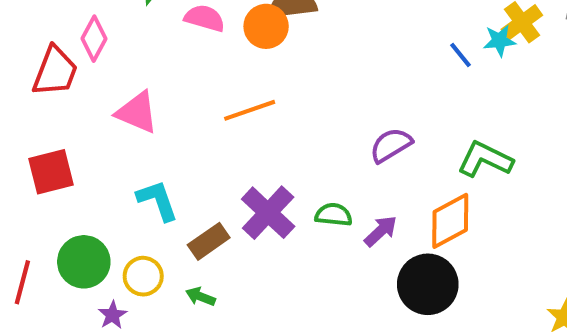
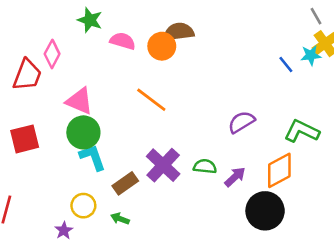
orange line: (250, 110) -> (151, 100), turned 56
green circle: (84, 262) -> (83, 132), moved

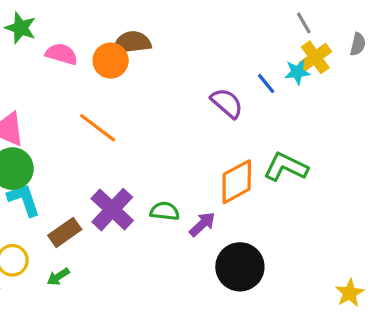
purple semicircle: (242, 122) -> (227, 103), moved, turned 72
orange diamond: (279, 170) -> (237, 182), moved
green arrow: (120, 219) -> (58, 277), turned -54

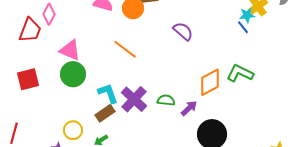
blue line: (266, 83) -> (243, 27), moved
purple semicircle: (227, 103) -> (183, 31), moved
cyan L-shape: (24, 200) -> (108, 93), moved

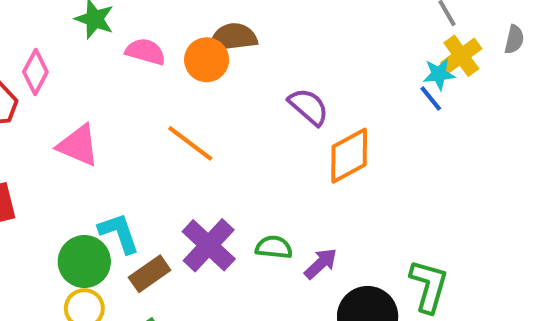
green L-shape: (240, 73) -> (429, 286), moved, turned 80
green circle: (73, 74) -> (84, 262), moved
orange diamond: (210, 82) -> (349, 156), moved
cyan L-shape: (108, 93) -> (119, 233), moved

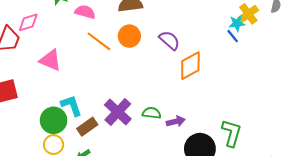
orange circle: (207, 60) -> (129, 36), moved
pink diamond: (35, 72) -> (28, 22), turned 45
orange line: (190, 143) -> (99, 41), moved
purple arrow: (321, 264) -> (176, 121), turned 30

